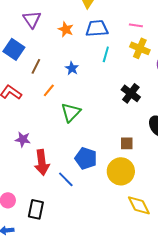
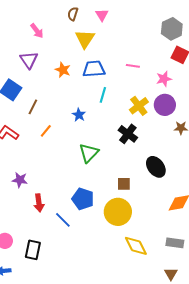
yellow cross: (140, 48) -> (139, 106), moved, turned 30
blue star: (72, 68) -> (79, 115), moved
green triangle: (71, 112) -> (89, 153), moved
red arrow: (42, 162) -> (39, 203), size x0.7

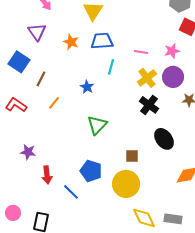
pink line: (133, 66) -> (141, 52), moved
black cross: (128, 134) -> (149, 105), moved
gray rectangle: (175, 243) -> (173, 219), moved

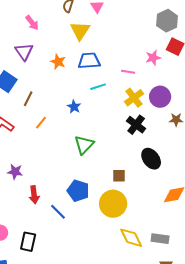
pink star: (172, 51) -> (153, 58), moved
cyan line: (111, 67) -> (98, 87), turned 56

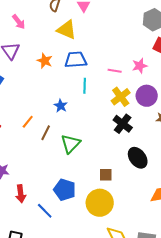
yellow triangle: (80, 31) -> (67, 30), turned -40
pink star: (153, 58) -> (140, 66), moved
cyan line: (98, 87) -> (85, 86), turned -70
brown line: (28, 99) -> (46, 133), moved

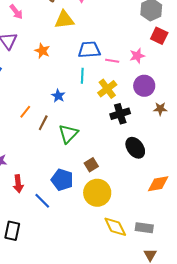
yellow triangle: (67, 30) -> (64, 20), turned -30
blue trapezoid: (76, 60) -> (89, 50), moved
yellow cross: (121, 97) -> (107, 89), moved
black cross: (123, 124) -> (120, 114), turned 36
brown square: (106, 175) -> (91, 165), moved, turned -32

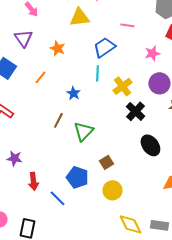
blue trapezoid: (89, 50) -> (104, 47), turned -30
pink line: (112, 61) -> (127, 25), moved
orange line: (25, 112) -> (40, 77), moved
black cross: (120, 114) -> (135, 111), turned -30
yellow circle: (97, 193) -> (112, 190), size x0.7

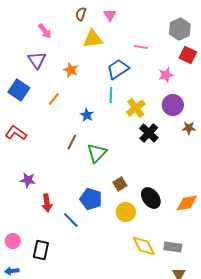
black ellipse: (150, 145) -> (151, 198), moved

